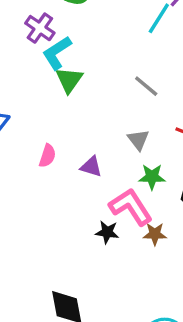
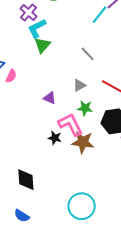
gray triangle: (138, 140) -> (79, 85), turned 32
pink semicircle: (47, 156) -> (11, 76), moved
brown star: (155, 234) -> (83, 142), size x1.6

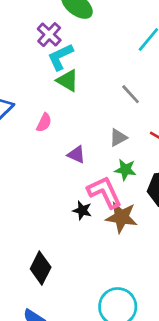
green triangle: (42, 45) -> (68, 81), turned -42
pink semicircle: (11, 76) -> (44, 123), moved
black diamond: (26, 180) -> (41, 268), turned 30

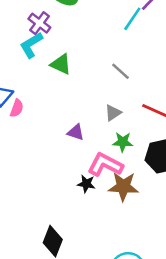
cyan L-shape: (60, 57) -> (31, 45), moved
pink semicircle: (44, 123) -> (17, 108), moved
pink L-shape: (104, 192) -> (105, 165), turned -32

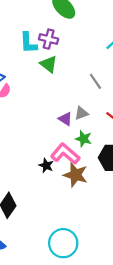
purple cross: (39, 23) -> (49, 39), moved, turned -36
cyan L-shape: (31, 45) -> (28, 43), turned -75
purple triangle: (76, 132) -> (65, 119), moved

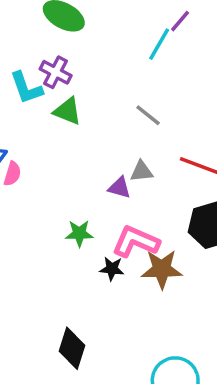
purple cross: (49, 39) -> (56, 72), turned 30
gray triangle: (81, 113) -> (142, 171), turned 32
green star: (84, 139) -> (79, 233), moved

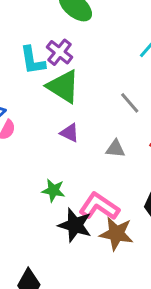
green triangle: (67, 111) -> (63, 86), size x1.4
purple triangle: (119, 188) -> (70, 133), moved
black star: (112, 269) -> (75, 225), size x1.6

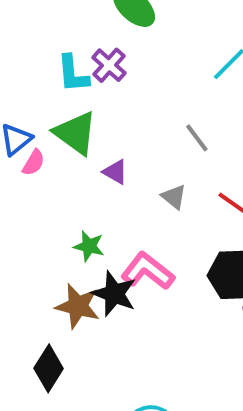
green triangle: (63, 86) -> (75, 133), moved
gray triangle: (115, 149) -> (174, 197), turned 30
brown star: (116, 234) -> (78, 306), moved

